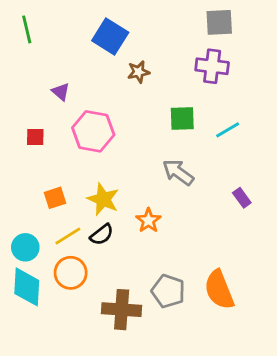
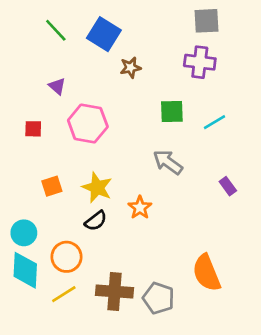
green line: (27, 29) -> (56, 30), moved, turned -30
yellow line: (68, 236) -> (64, 294), moved
gray pentagon: (168, 291) -> (158, 298), moved

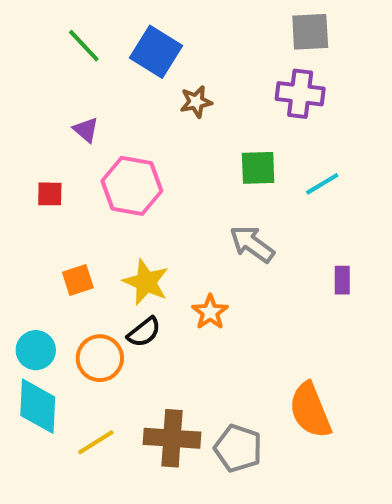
purple rectangle: (228, 186) -> (342, 280), turned 36
orange circle: (67, 257) -> (100, 358), moved

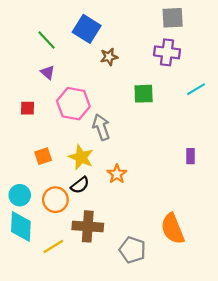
green line: (84, 46) -> (47, 40), moved
cyan line: (322, 184) -> (196, 89), moved
gray arrow: (252, 244) -> (101, 127), moved, turned 35
brown cross: (172, 438) -> (88, 226), moved

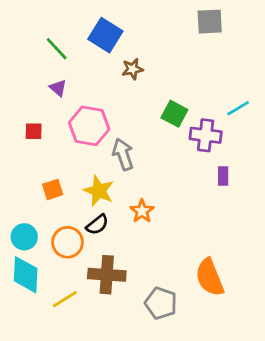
purple cross: (167, 52) -> (206, 135), moved
green square: (144, 94) -> (174, 114), turned 30
purple rectangle: (190, 156) -> (223, 176), moved

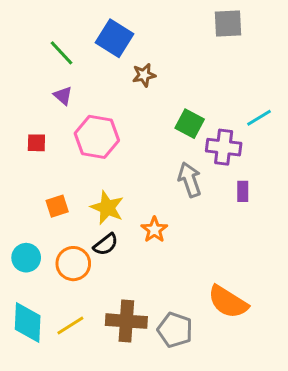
gray arrow: (123, 154) -> (190, 180), moved
cyan diamond: (26, 275) -> (28, 322), moved
brown cross: (107, 275) -> (126, 321), moved
orange semicircle: (210, 277) -> (228, 302), turned -36

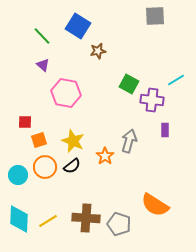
red square: (36, 143) -> (25, 122), moved
gray arrow: (190, 180) -> (129, 141), moved, turned 35
orange circle: (73, 264) -> (45, 167), moved

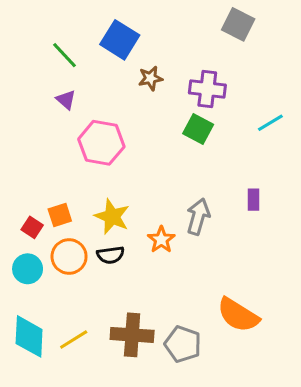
gray square: (155, 16) -> (238, 24), turned 30
purple cross: (152, 100) -> (207, 89), moved
red square: (25, 122) -> (32, 227), moved, turned 32
black semicircle: (72, 166) -> (111, 255), turned 30

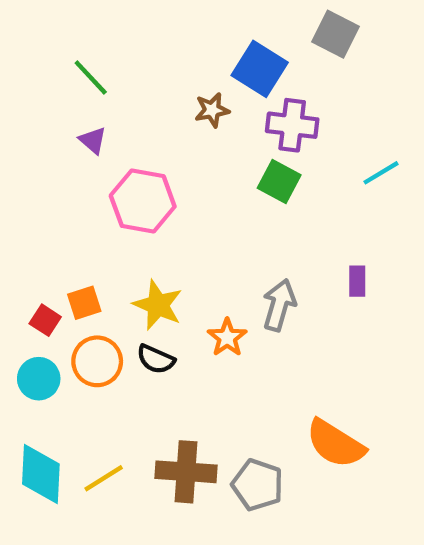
blue square: (120, 40) -> (260, 69), moved
black semicircle: (111, 255) -> (156, 359), turned 32

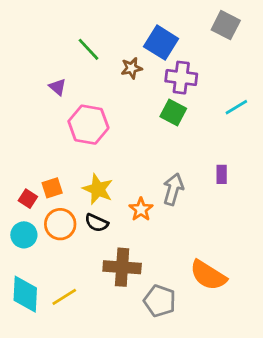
gray square: (335, 34) -> (226, 25), moved
green line: (91, 78) -> (88, 49), moved
brown cross: (186, 472) -> (122, 267), moved

